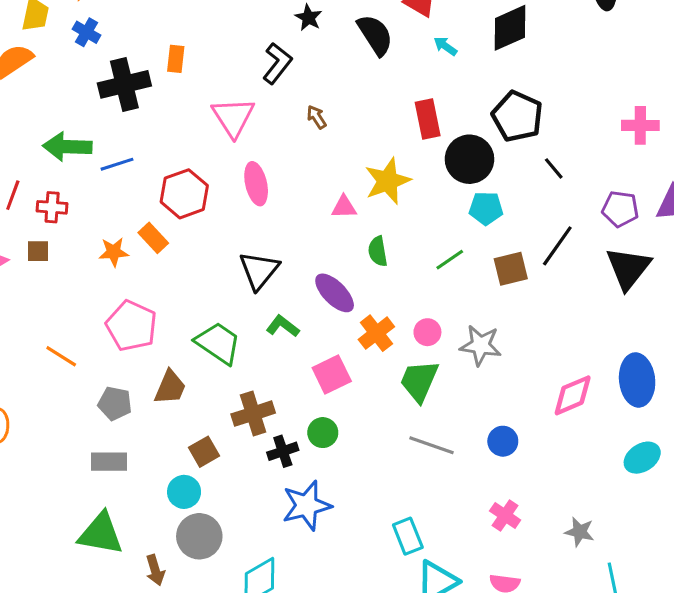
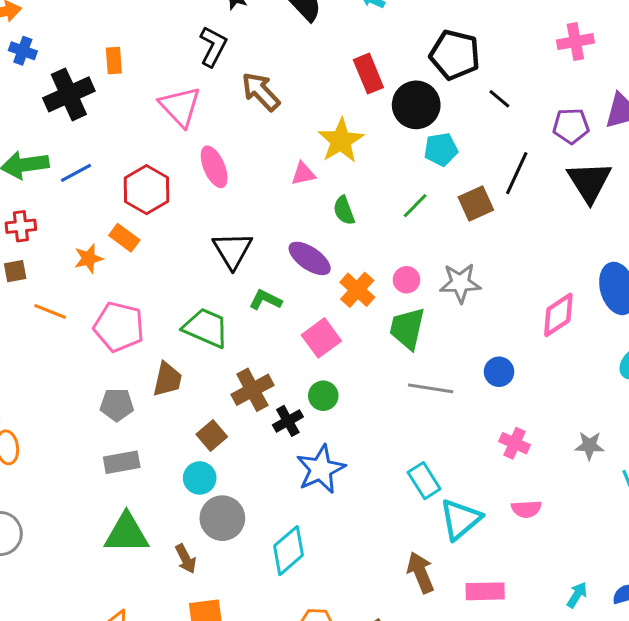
brown arrow: (317, 117) -> (261, 92), size x1.8
orange line: (61, 356) -> (50, 311), moved

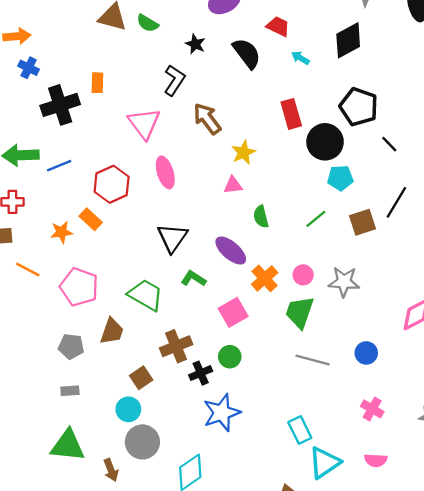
yellow star: (341, 141) -> (243, 152), moved, size x0.7
gray rectangle: (122, 462) -> (70, 391), size x0.7

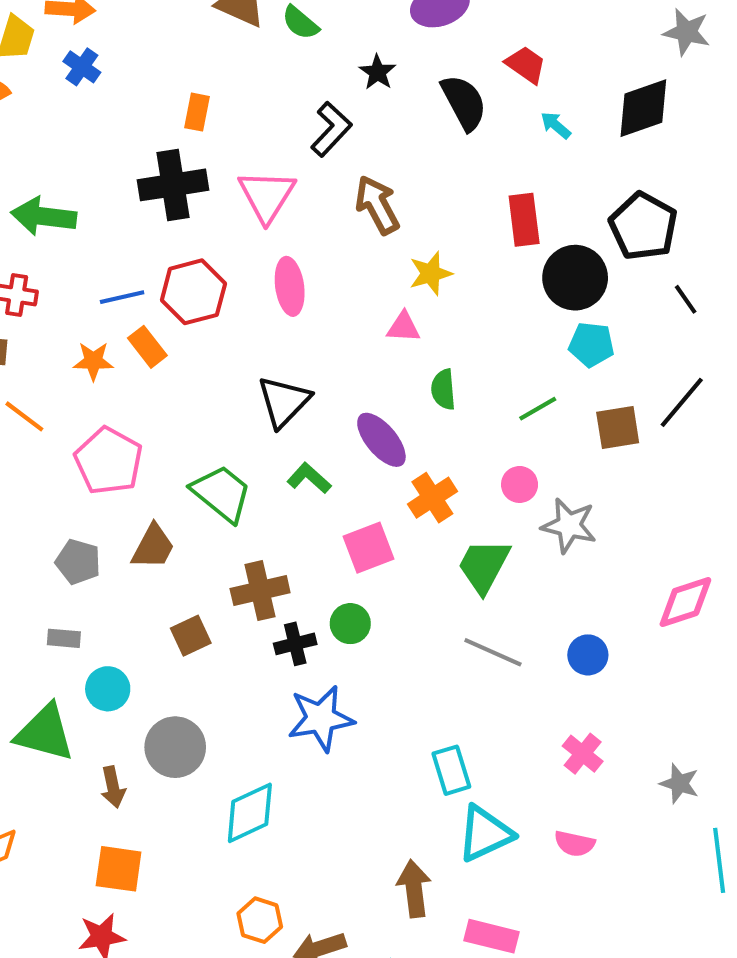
black cross: (60, 105) -> (173, 185), moved
blue line: (59, 166) -> (122, 297), moved
pink circle: (303, 275) -> (520, 484), moved
cyan circle: (128, 409) -> (108, 689), moved

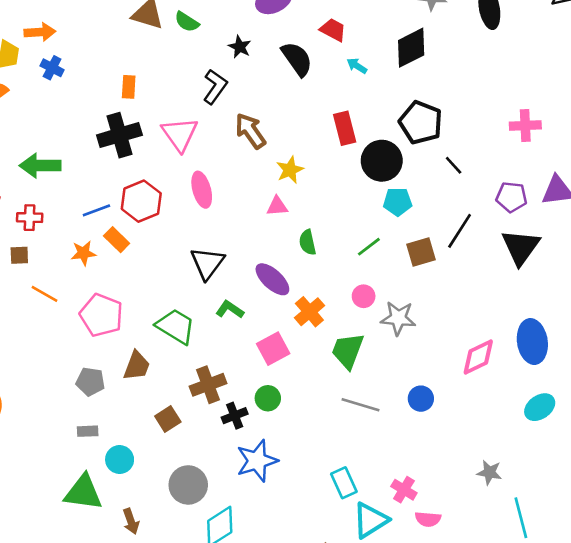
gray circle: (175, 747) -> (188, 485), moved
pink cross: (583, 754) -> (404, 490), moved

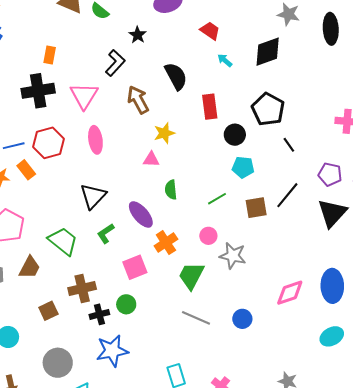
black semicircle: (297, 59) -> (176, 76), moved
black circle: (382, 161) -> (235, 135), size x0.7
green L-shape: (230, 310) -> (106, 233), turned -75

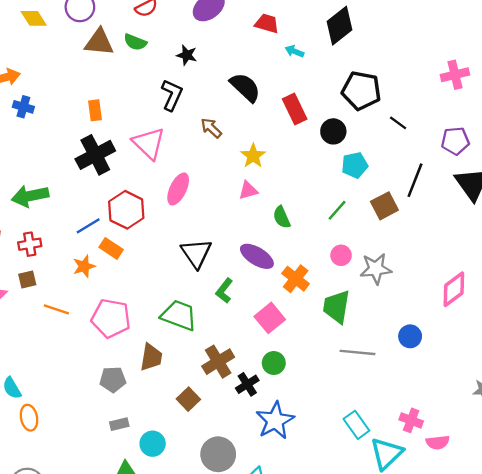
brown arrow: (138, 100) -> (211, 128), size x0.7
pink ellipse: (95, 140) -> (178, 189), turned 52

